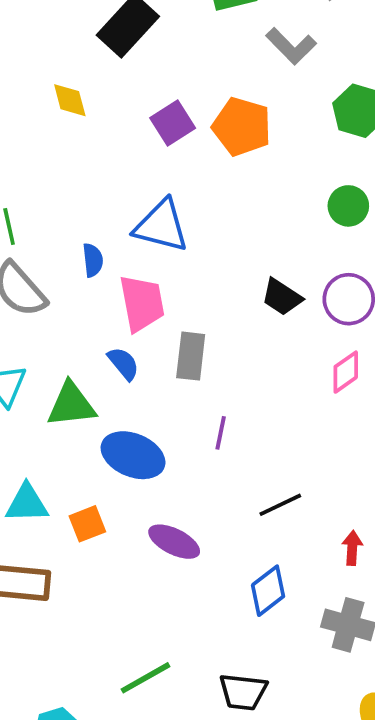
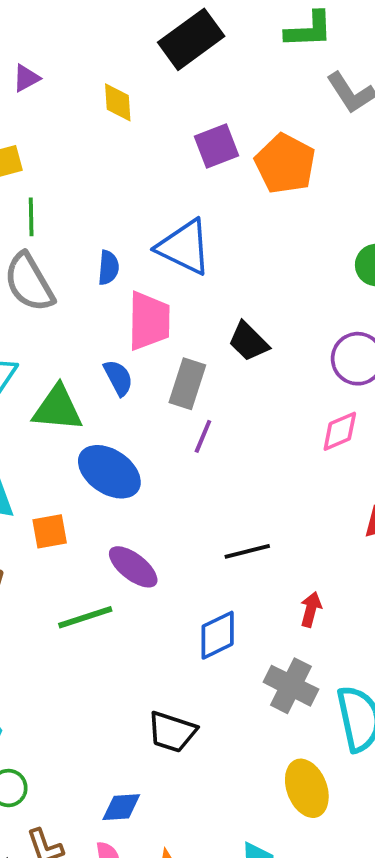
black trapezoid: (282, 297) -> (248, 342), moved
purple line: (221, 433) -> (203, 436), moved
green line: (146, 678) -> (85, 617), moved

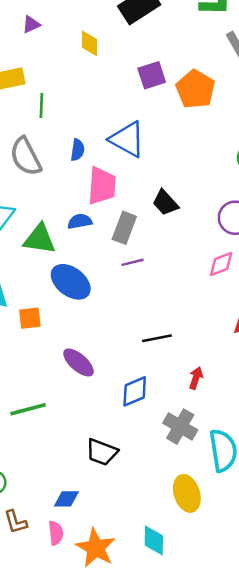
green line: (31, 217) -> (41, 105), moved
blue semicircle: (118, 378) -> (80, 221), turned -75
purple line: (203, 436) -> (132, 262), turned 50
purple ellipse: (133, 567) -> (78, 363), moved
green line: (85, 617) -> (28, 409), moved

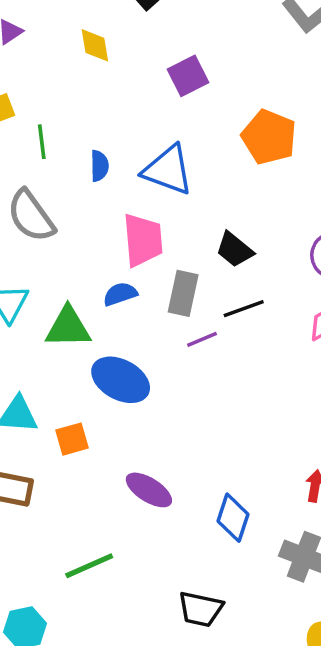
orange pentagon: (195, 89) -> (269, 137), moved
blue semicircle: (77, 150) -> (99, 166), moved
black line: (157, 338) -> (244, 309), moved
blue diamond: (135, 391) -> (233, 518), turned -40

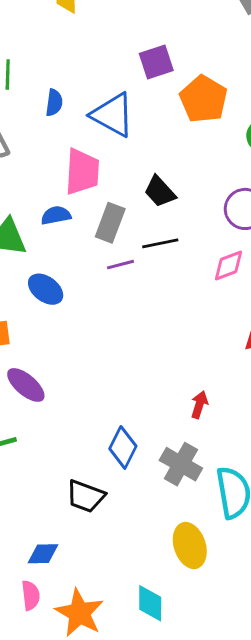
purple square: (188, 76) -> (156, 62), moved
blue ellipse: (121, 380) -> (46, 289), size x0.7
purple ellipse: (149, 490) -> (26, 385), moved
blue diamond: (233, 518) -> (123, 447), moved

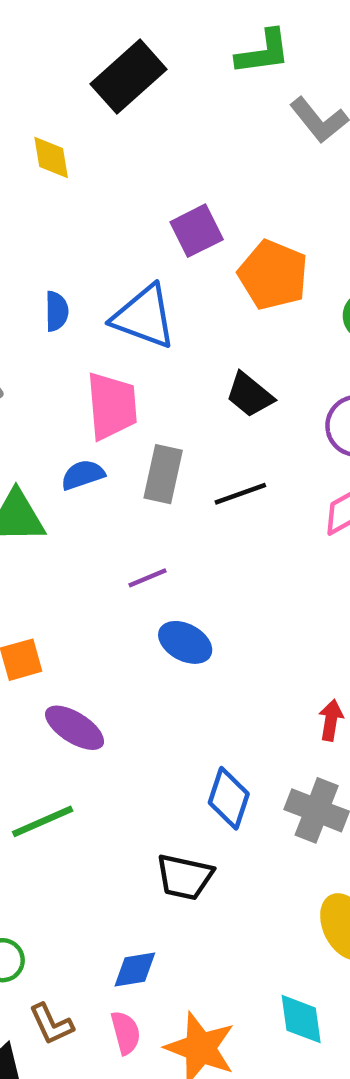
black trapezoid: (160, 192) -> (250, 395), moved
purple line: (121, 265) -> (148, 578), moved
blue ellipse: (46, 289) -> (185, 642), moved

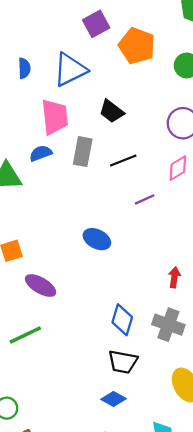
blue triangle: (144, 317) -> (70, 70), turned -45
black trapezoid: (250, 395) -> (112, 111), moved
purple line: (148, 578) -> (145, 199), moved
black trapezoid: (185, 877) -> (123, 362), moved
blue diamond: (135, 970) -> (113, 399), moved, turned 40

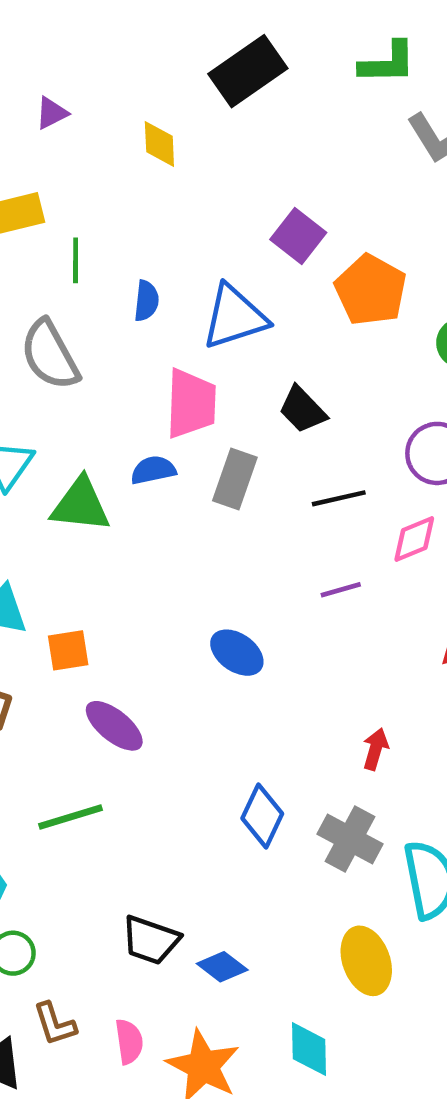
purple square: (96, 24) -> (298, 236), turned -32
black line: (123, 161) -> (339, 498), moved
black trapezoid: (123, 362) -> (151, 940), moved

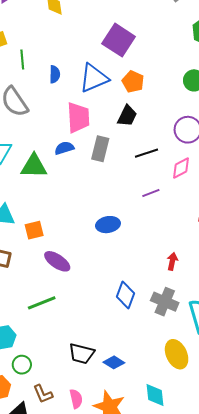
purple square: (298, 236) -> (119, 40), size x1.4
orange pentagon: (371, 290) -> (133, 82), moved, size x0.7
black trapezoid: (303, 410) -> (127, 116), turned -105
blue ellipse: (237, 653) -> (108, 225), turned -40

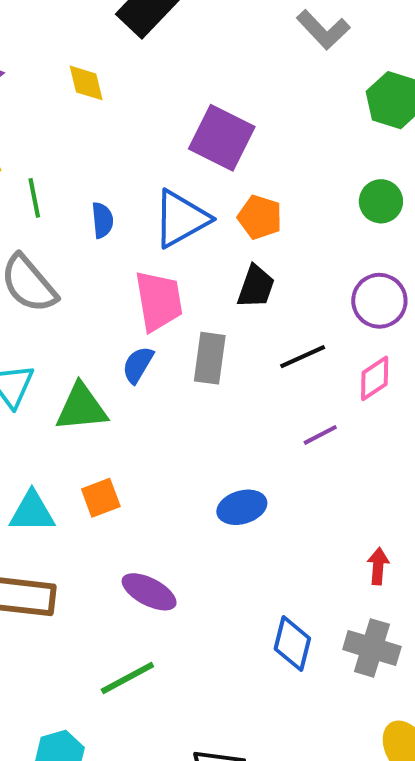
blue semicircle: (64, 148) -> (138, 365), turned -36
orange square: (34, 230) -> (101, 498), moved

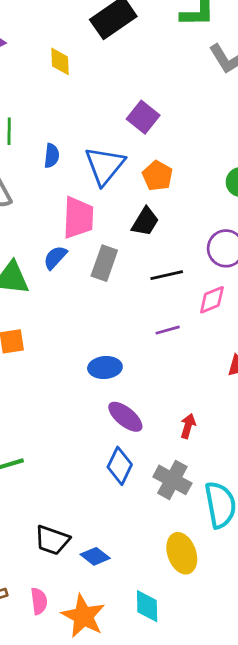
purple square: (222, 138) -> (143, 117), size x0.7
blue triangle: (181, 219) -> (105, 166), turned -33
purple ellipse: (149, 592) -> (125, 417), moved

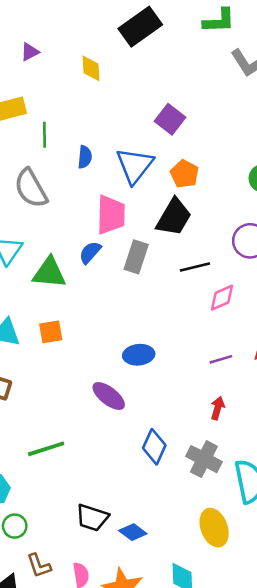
black trapezoid: (145, 222) -> (174, 217), size x1.4
pink diamond: (212, 300) -> (222, 298), moved
purple line: (168, 330) -> (221, 359), moved
purple ellipse: (125, 417) -> (109, 396), moved

